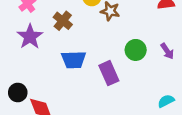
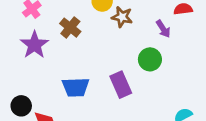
purple arrow: (167, 51) -> (163, 29), moved
blue trapezoid: (74, 60) -> (76, 87), moved

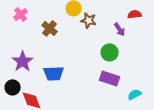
purple star: (34, 45) -> (23, 61), moved
purple rectangle: (121, 85) -> (110, 78), moved, turned -48

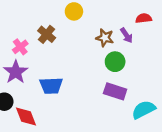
pink cross: (21, 14) -> (20, 47), moved
brown star: (89, 20) -> (105, 38), moved
cyan semicircle: (135, 94) -> (144, 110), size x1.5

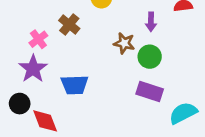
purple arrow: (126, 35) -> (151, 22), moved, turned 35
brown star: (105, 38) -> (124, 43), moved

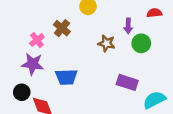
green circle: (150, 57) -> (141, 43), moved
purple star: (33, 69) -> (33, 64), turned -30

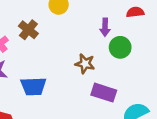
brown star: (106, 43) -> (85, 64), moved

